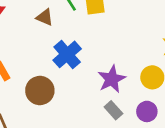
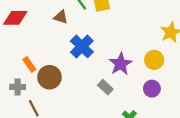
brown circle: (40, 91) -> (49, 77), moved
gray rectangle: (113, 110) -> (105, 87), moved

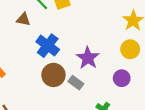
yellow circle: (154, 60) -> (130, 49), moved
brown circle: (49, 77) -> (53, 75), moved

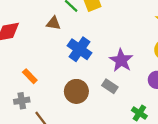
brown circle: (53, 75) -> (76, 91), moved

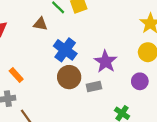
gray rectangle: (110, 86) -> (94, 86), turned -48
brown circle: (76, 91) -> (69, 77), moved

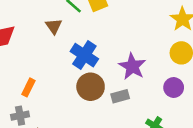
brown triangle: (40, 24) -> (54, 26), turned 48
orange rectangle: (16, 75) -> (28, 87), turned 72

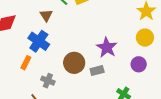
blue cross: (84, 55) -> (39, 41), moved
gray cross: (20, 116) -> (48, 81), moved, turned 32

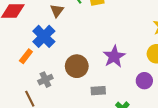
gray rectangle: (97, 71) -> (98, 91), moved
gray cross: (48, 81) -> (45, 80), turned 32

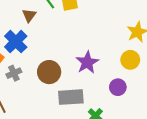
gray cross: (45, 80) -> (14, 73), moved
gray rectangle: (98, 91) -> (71, 97), size x1.6

